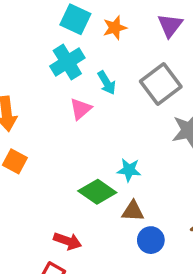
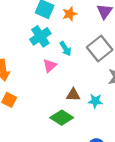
cyan star: (129, 170) -> (95, 101), moved
brown triangle: (133, 211) -> (73, 95), moved

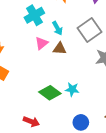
brown triangle: (73, 95) -> (60, 49), moved
cyan star: (95, 101) -> (72, 89), moved

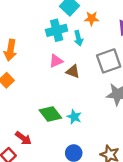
cyan arrow: (57, 28) -> (78, 38), moved

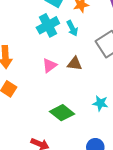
pink triangle: (56, 61) -> (50, 65), moved
cyan star: (74, 117) -> (100, 103), moved

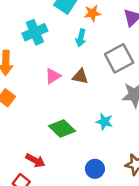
cyan cross: (48, 25) -> (35, 32), moved
cyan arrow: (72, 28) -> (81, 38), turned 35

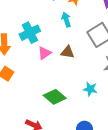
cyan cross: (35, 32) -> (30, 33), moved
cyan arrow: (81, 38) -> (66, 20), turned 152

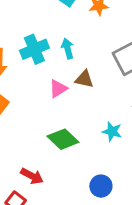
cyan arrow: (66, 20) -> (68, 48), moved
pink triangle: (44, 53) -> (58, 89), moved

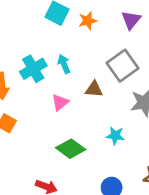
brown triangle: (84, 79) -> (94, 89), moved

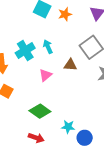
cyan star: (115, 136) -> (68, 127), moved
green diamond: (71, 149) -> (40, 111), moved

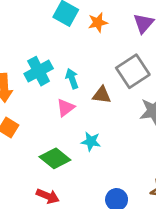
cyan arrow: (48, 47) -> (72, 79), moved
cyan star: (68, 127) -> (91, 141), moved

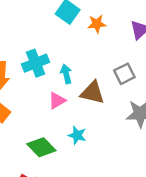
gray square: (133, 71) -> (124, 74), size x0.7
brown triangle: (102, 95) -> (92, 93), size x1.4

